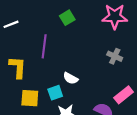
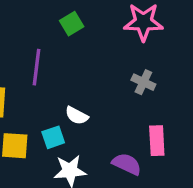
pink rectangle: (124, 95) -> (157, 141), turned -54

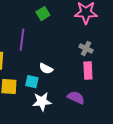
cyan square: (53, 137) -> (32, 82), turned 32
pink rectangle: (157, 141) -> (88, 71), moved

